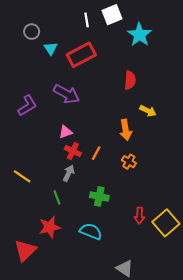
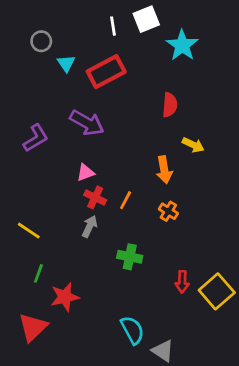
green line: (57, 198) -> (38, 273), moved, turned 40
cyan semicircle: (91, 231) -> (132, 330), moved, turned 40

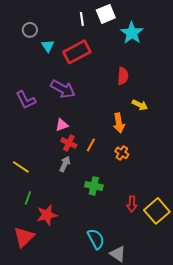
purple L-shape: (36, 138) -> (26, 100), turned 95

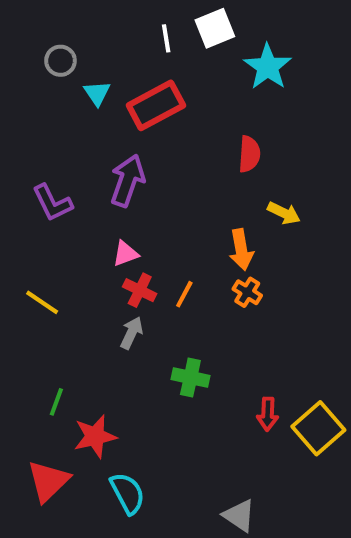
purple arrow: (63, 89) -> (127, 181), turned -100
orange cross: (122, 153) -> (247, 292), moved
yellow line: (21, 167) -> (42, 302), moved
cyan semicircle: (96, 239) -> (127, 493), moved

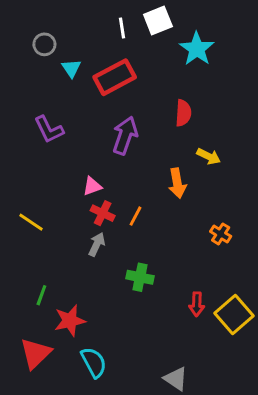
purple arrow: (127, 181) -> (125, 135), moved
purple L-shape: (52, 203) -> (49, 129), moved
orange cross: (247, 292) -> (221, 234), moved

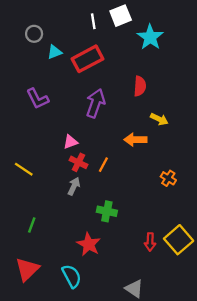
cyan triangle: (71, 68) -> (55, 52), turned 42
orange arrow: (177, 183) -> (135, 140), turned 100
red arrow: (197, 304) -> (150, 242), moved
red star: (70, 321) -> (89, 244), moved, turned -30

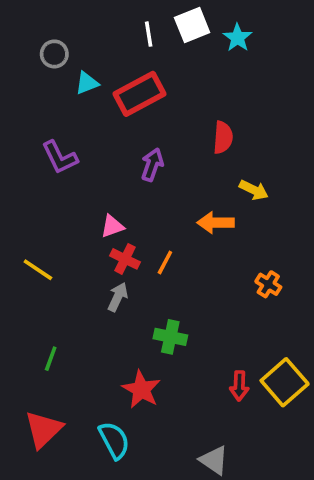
cyan star: (150, 37) -> (237, 38), moved, size x0.7
purple arrow: (95, 103) -> (152, 165), size x0.7

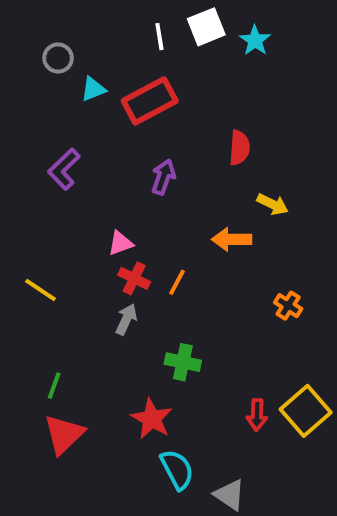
purple L-shape: (60, 157) -> (64, 169), turned 72
red triangle: (43, 429) -> (64, 434), moved
cyan semicircle: (114, 440) -> (177, 469), moved

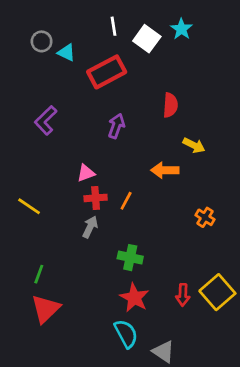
white square: (206, 27) -> (147, 39), moved, turned -32
cyan triangle: (93, 89) -> (66, 53), moved, turned 48
red cross: (134, 278) -> (96, 198), turned -30
red star: (152, 419) -> (134, 298), moved

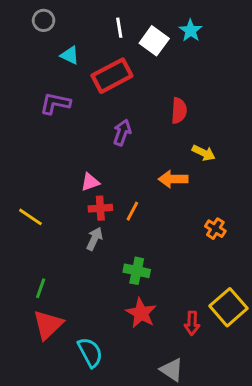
gray circle: (42, 41) -> (44, 20), moved
purple L-shape: (46, 120) -> (55, 103), moved, turned 56
red arrow: (183, 295) -> (192, 323), moved
cyan semicircle: (126, 334) -> (90, 352), moved

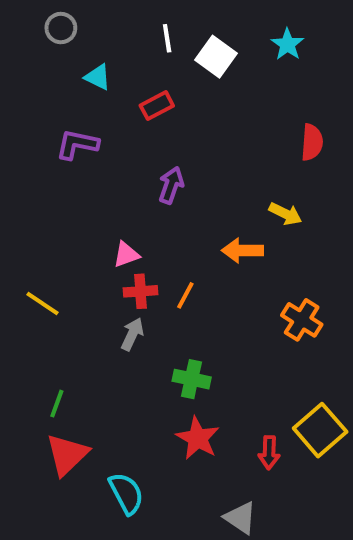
cyan star: (191, 31) -> (287, 44), moved
red rectangle: (112, 76) -> (157, 106), size x0.6
red semicircle: (179, 111) -> (312, 142), moved
orange cross: (215, 229) -> (302, 320), size x1.4

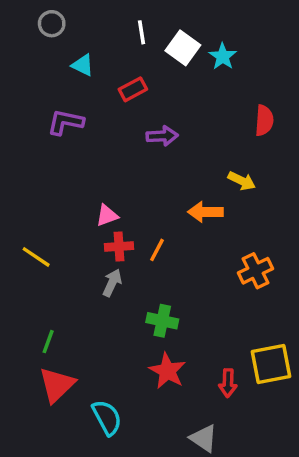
cyan star: (287, 44) -> (223, 56), moved
purple arrow: (171, 185) -> (162, 136), moved, turned 68
orange cross: (302, 320) -> (255, 271), turned 32
yellow square: (320, 430) -> (271, 364), turned 30

